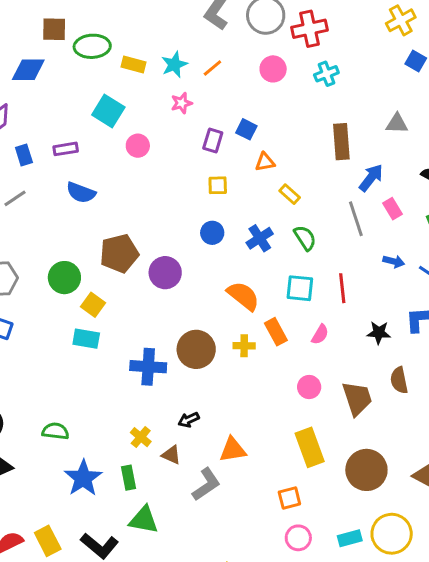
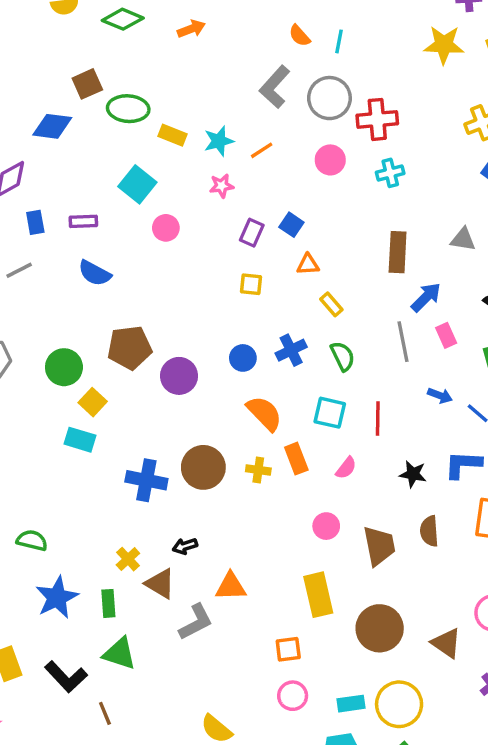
brown square: (54, 29) -> (87, 84), turned -32
blue circle: (212, 233) -> (243, 358), moved
brown triangle: (171, 455) -> (160, 584), size x1.4

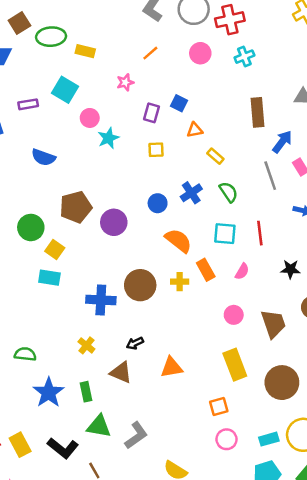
cyan star: (219, 141) -> (108, 138), moved
purple rectangle: (83, 221) -> (28, 104), moved
yellow cross: (128, 559) -> (86, 345), moved
gray L-shape: (196, 622) -> (136, 435), moved

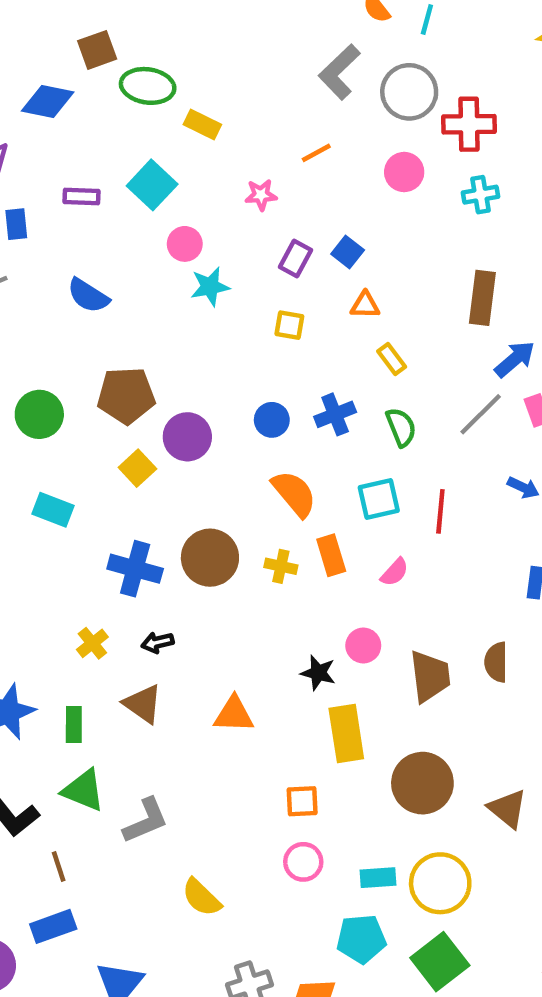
gray line: (270, 176) -> (481, 414), turned 52
cyan square: (225, 234) -> (379, 499), turned -30
yellow square: (55, 250) -> (137, 468), moved
black star: (290, 269) -> (318, 673), moved
black arrow: (135, 343) -> (157, 642), moved

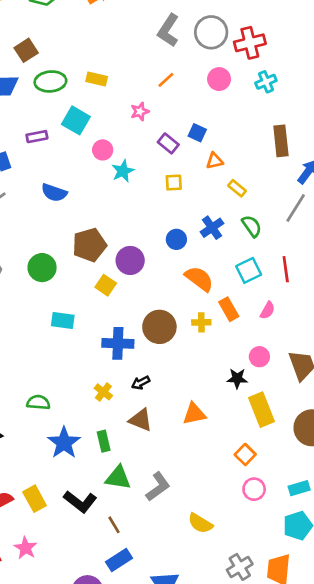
green ellipse: (148, 86) -> (50, 81), moved
purple rectangle: (295, 258) -> (168, 143), turned -66
orange square: (302, 801) -> (245, 454), turned -30

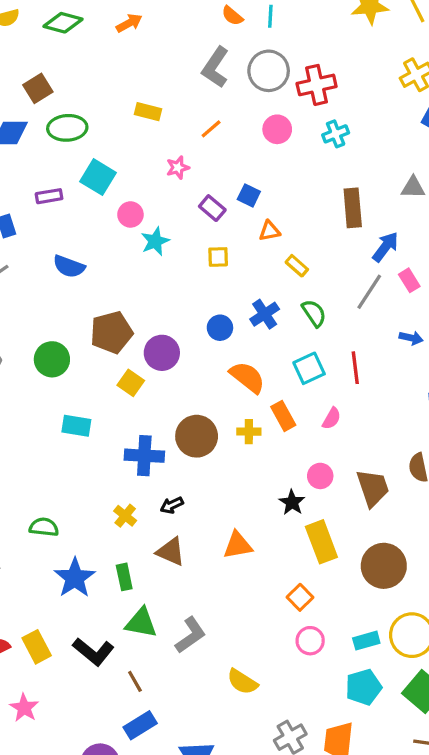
yellow rectangle: (97, 79) -> (148, 112), moved
black star: (237, 378) -> (292, 502), turned 30

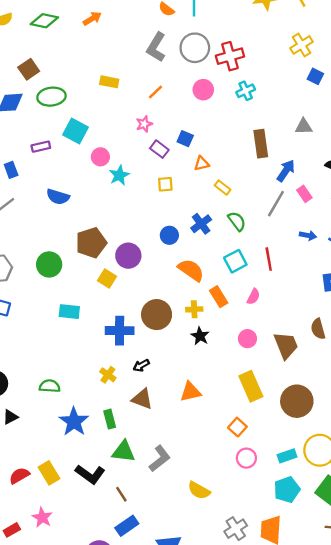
pink star: (178, 168) -> (144, 124), moved
black star: (292, 502) -> (200, 336), moved

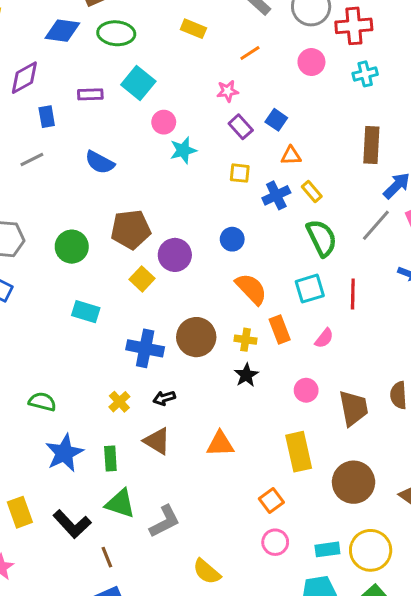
green semicircle: (237, 221) -> (322, 238), size x1.4
blue cross: (201, 224) -> (276, 195), moved

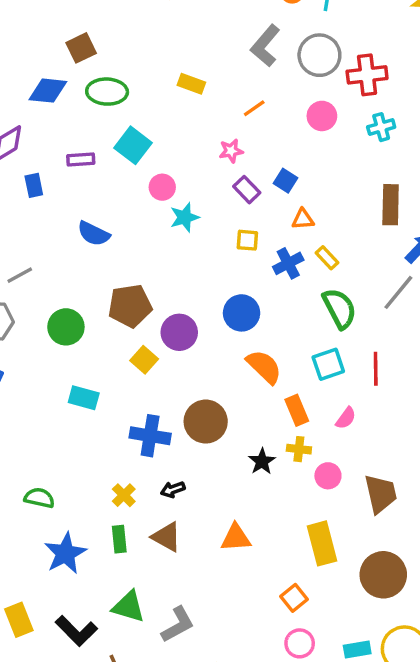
gray line: (32, 159) -> (20, 275), moved
blue circle: (232, 239) -> (242, 313), size x1.4
yellow cross: (246, 340) -> (299, 449), moved
green rectangle: (110, 459) -> (119, 539), moved

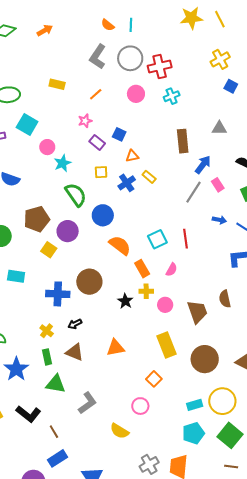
green semicircle: (339, 308) -> (76, 195), moved
green triangle: (129, 607) -> (56, 384), moved
pink circle: (300, 643) -> (140, 406), moved

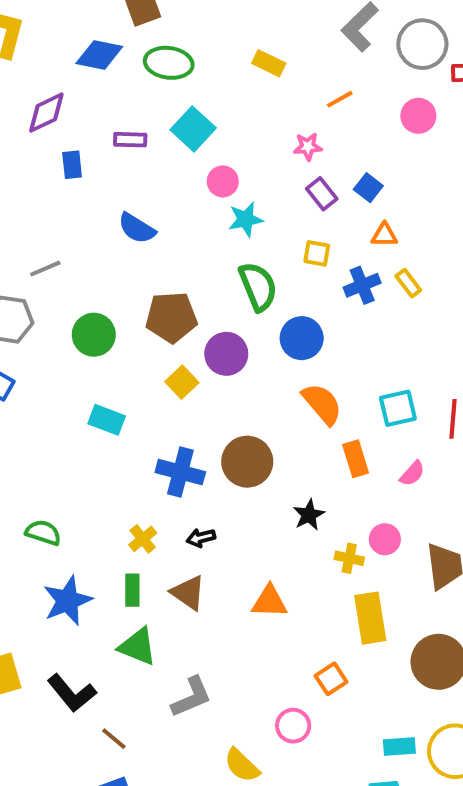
yellow cross: (146, 291) -> (349, 558), moved
brown line: (54, 432) -> (114, 739), turned -32

